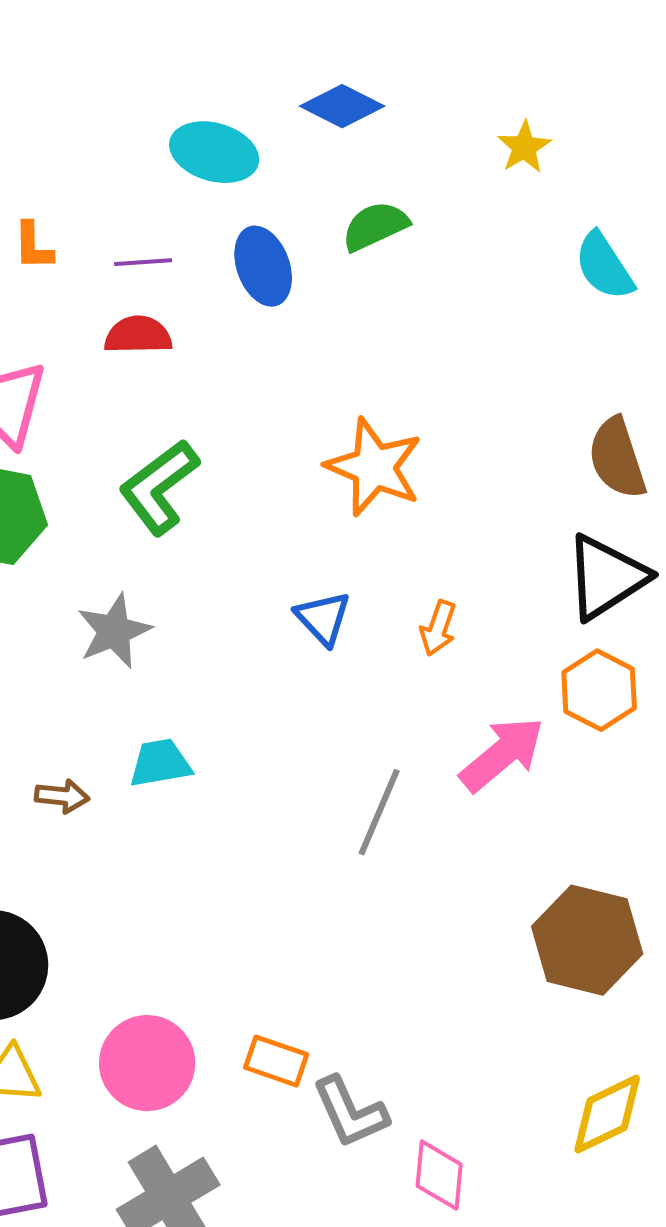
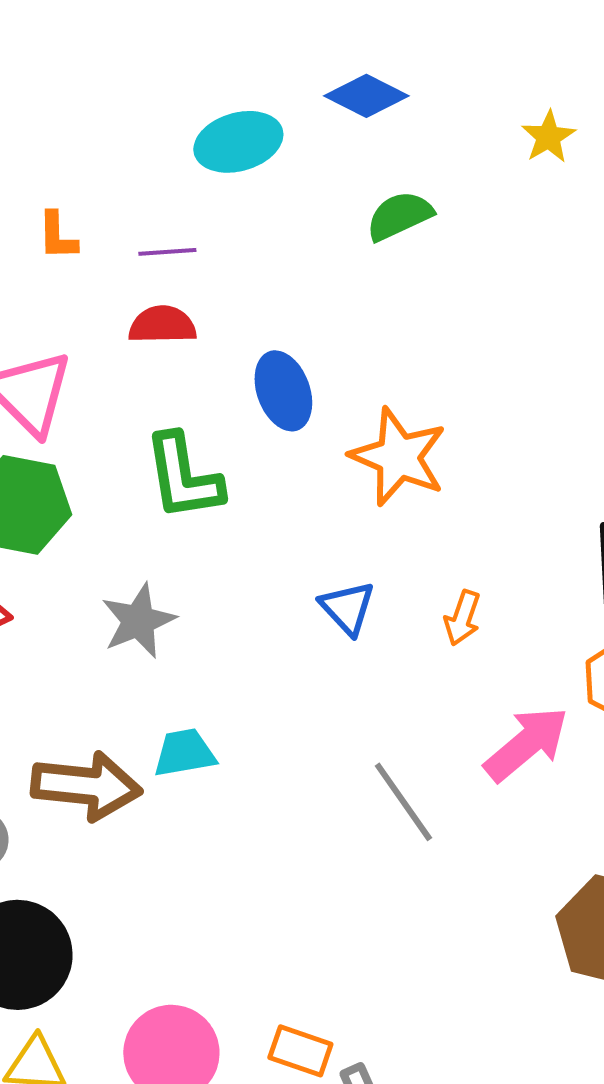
cyan ellipse: (214, 152) -> (238, 142), turned -32
blue ellipse: (263, 266) -> (283, 391), moved
green L-shape: (159, 487) -> (183, 477), turned -62
brown arrow: (62, 796) -> (86, 786), size x2.0
gray line: (379, 812) -> (403, 802), turned -58

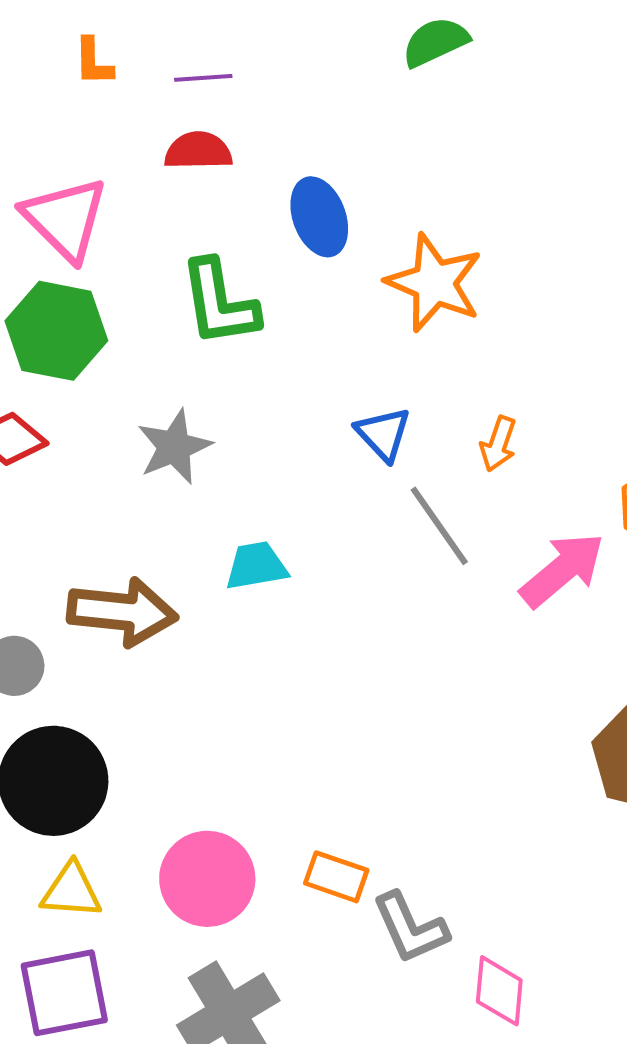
cyan trapezoid: (184, 753) -> (256, 566), moved
gray line: (403, 802) -> (439, 526), moved

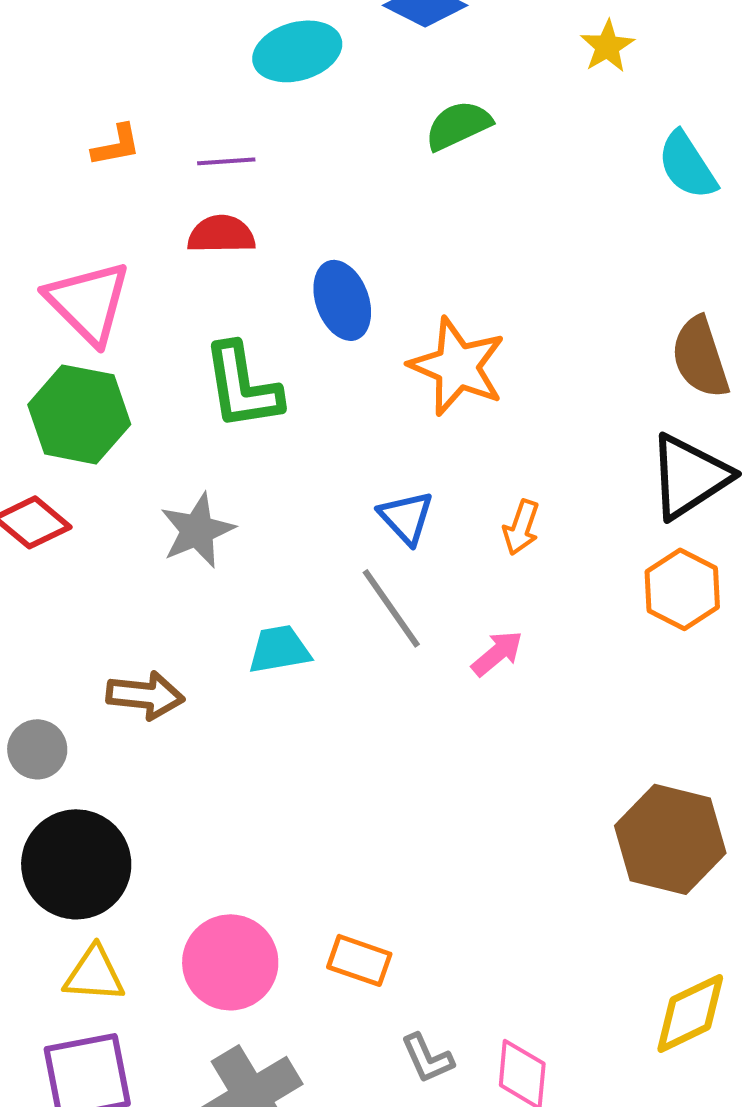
orange L-shape: (93, 62) -> (116, 145), turned -100
gray line: (439, 526) -> (391, 608), moved
pink arrow: (562, 570) -> (497, 653), moved, size x0.6
brown arrow: (122, 612) -> (145, 695), size x0.7
gray L-shape: (410, 928) -> (427, 1058), moved, size x0.7

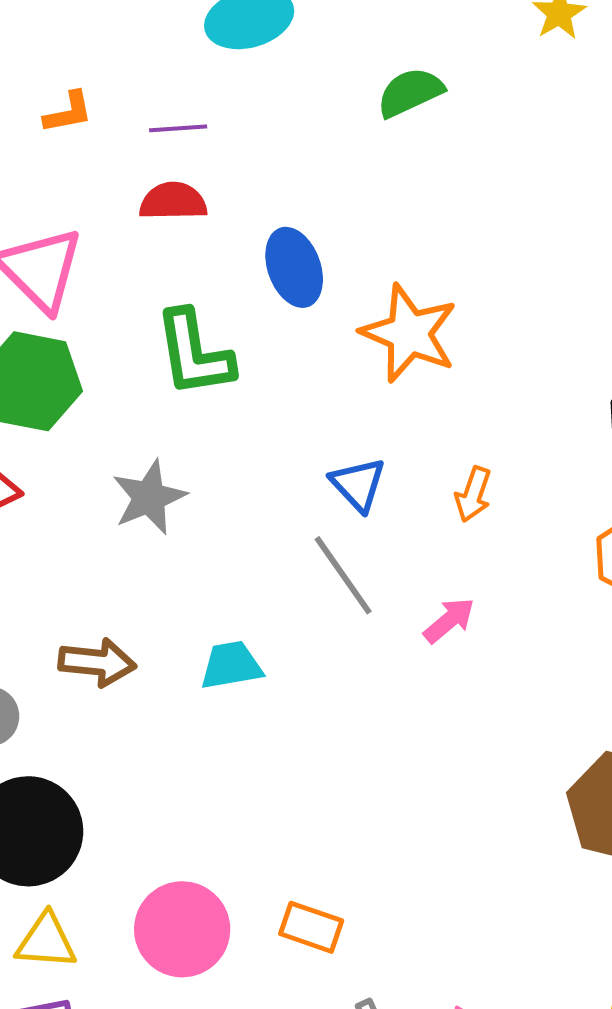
cyan trapezoid: (279, 649) -> (231, 665), moved

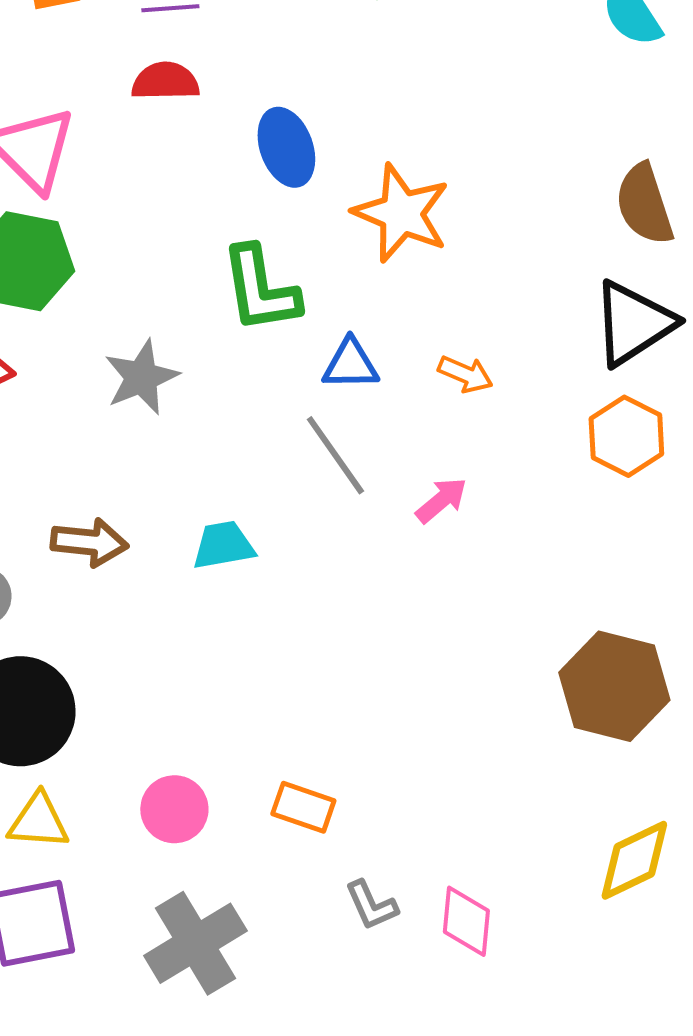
green L-shape: (194, 353) -> (260, 289), moved
blue triangle: (358, 484) -> (350, 364), turned -48
orange arrow: (473, 494) -> (465, 374), turned -86
pink circle: (182, 929) -> (174, 809), size x0.7

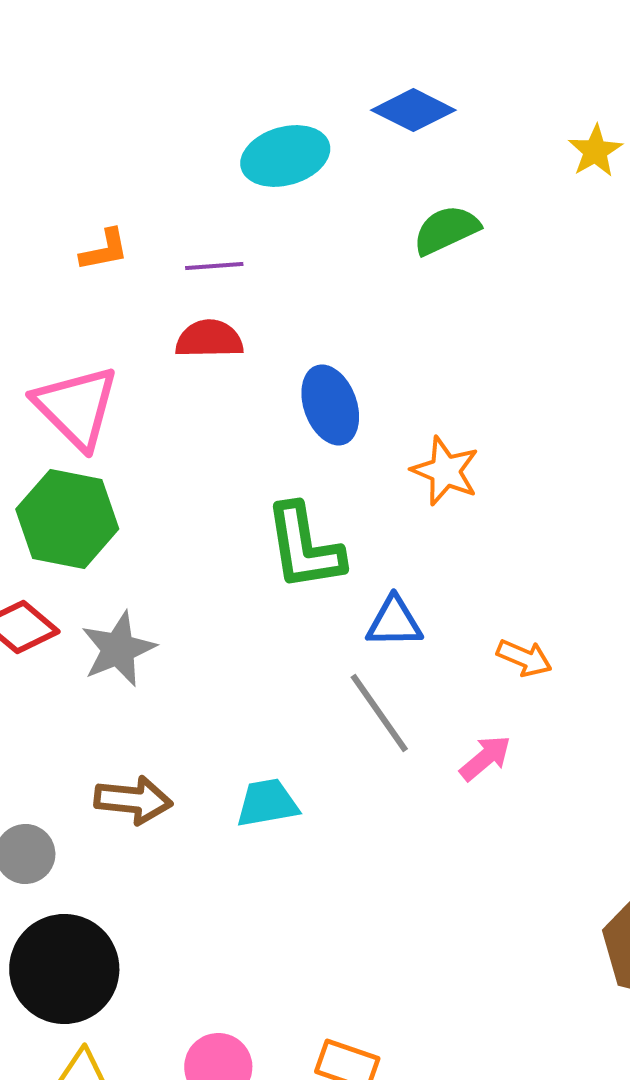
orange star: (401, 213) -> (445, 471), size x0.7
orange arrow: (465, 374) -> (524, 658), moved
gray star: (141, 377) -> (118, 649), moved

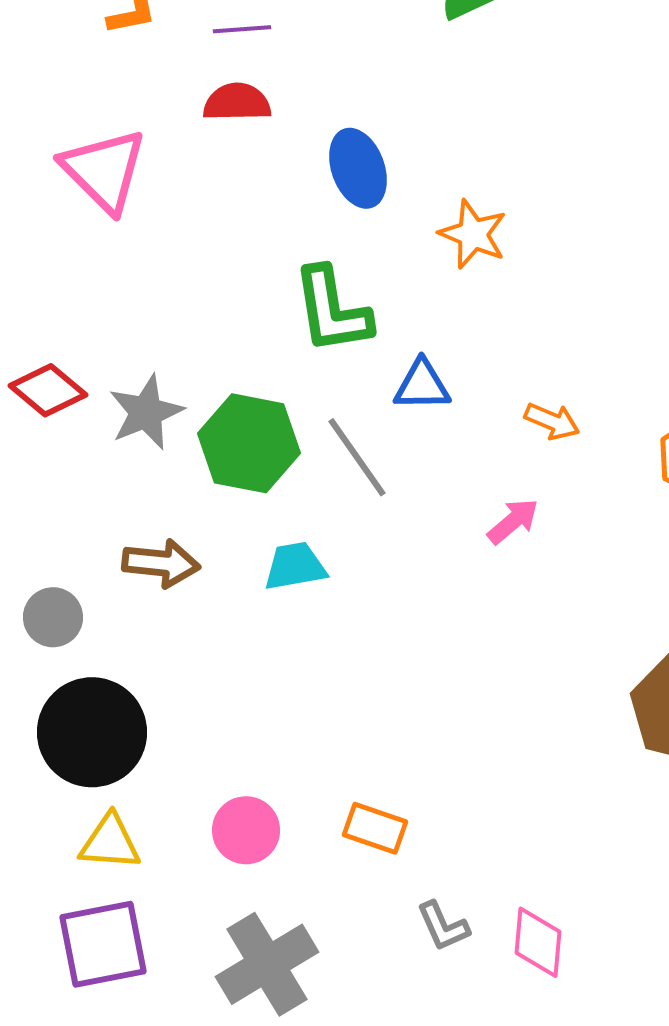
green hexagon: (67, 519) -> (249, 443), moved
gray line: (379, 713) -> (357, 457), moved

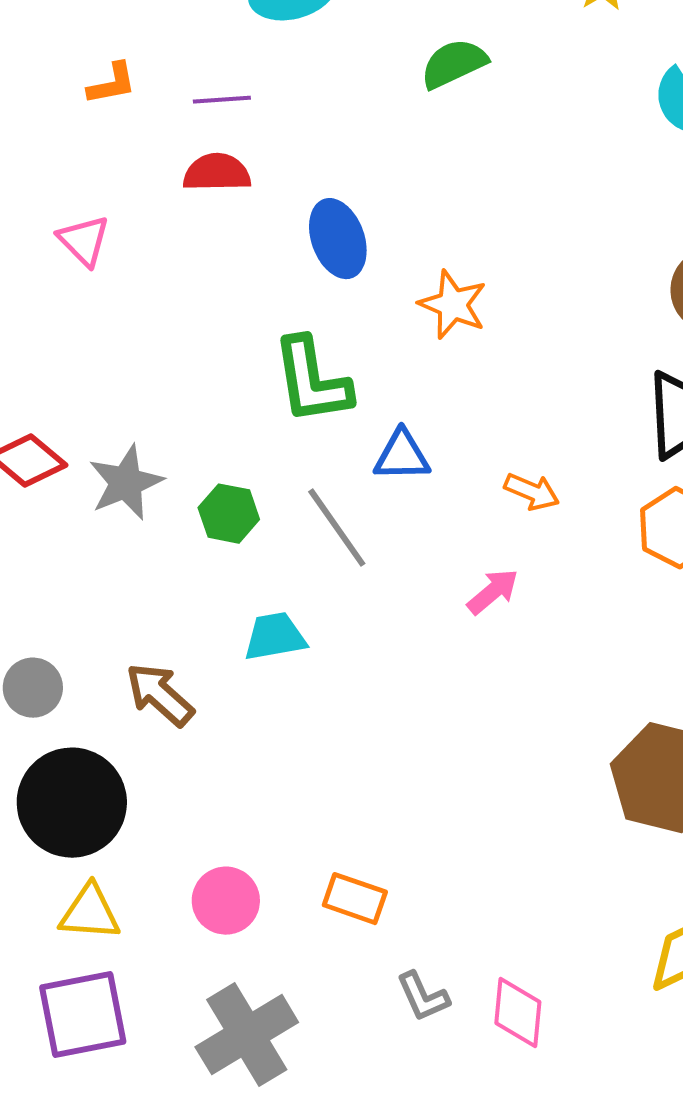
pink triangle: (104, 170) -> (84, 241), size x0.6
green hexagon: (249, 443) -> (229, 514), size x0.6
brown arrow: (161, 563) -> (160, 695), moved, turned -144

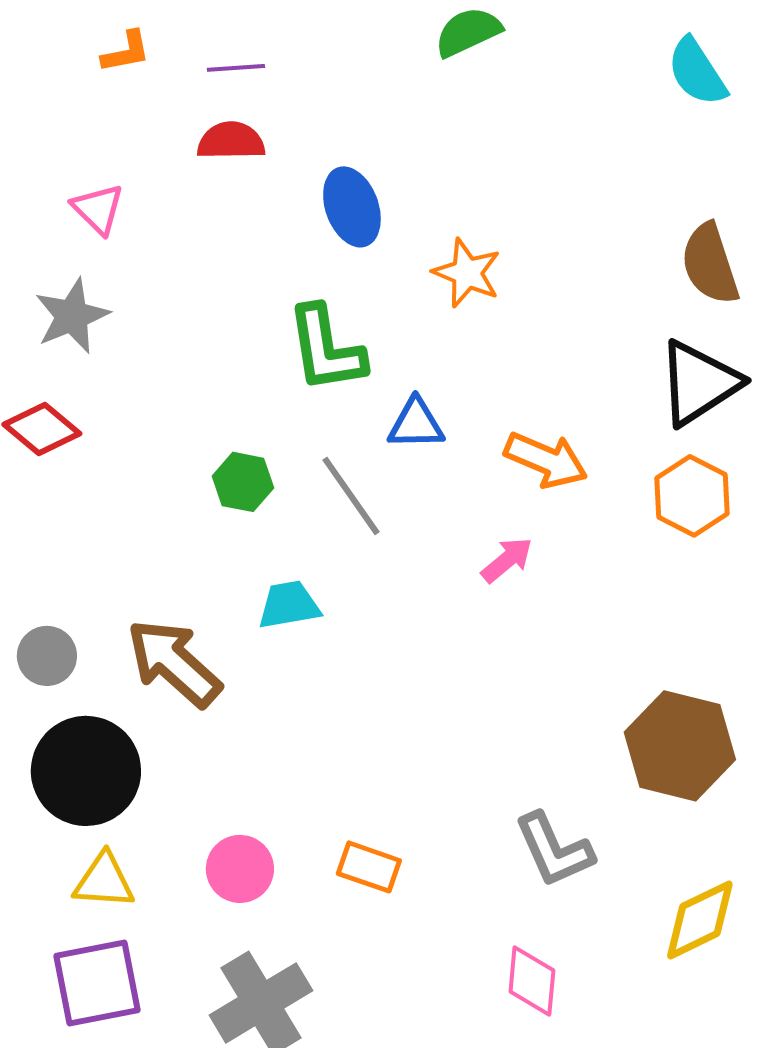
gray star: (126, 483) -> (72, 316), moved
orange arrow: (532, 492) -> (546, 460), size x1.5
brown arrow: (160, 695) -> (174, 663), size x1.4
gray L-shape: (423, 997) -> (554, 850), moved, size x1.5

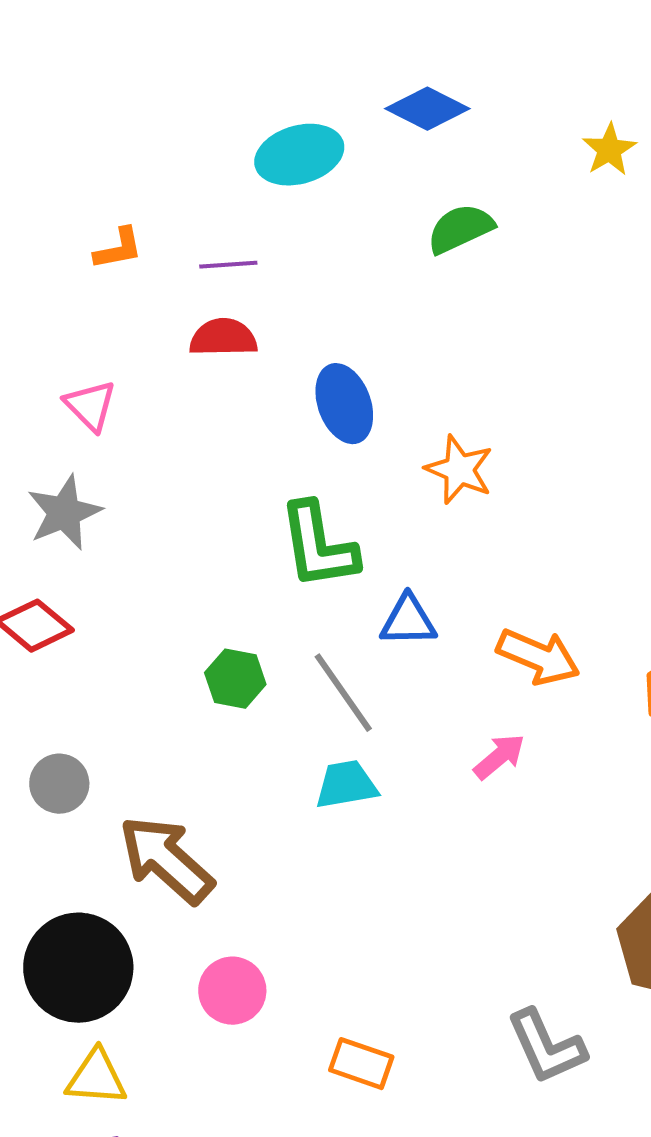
cyan trapezoid: (289, 605) -> (346, 785), moved
gray circle: (47, 656) -> (59, 784), moved
pink circle: (240, 869) -> (232, 991), moved

